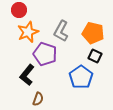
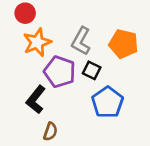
black square: (95, 56) -> (92, 70), moved

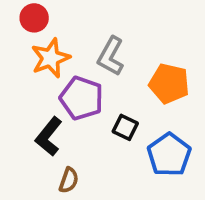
orange pentagon: (124, 44) -> (169, 84), moved
black square: (92, 70) -> (125, 127), moved
blue pentagon: (108, 102) -> (169, 155), moved

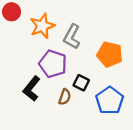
red circle: (34, 18) -> (12, 12), moved
orange star: (51, 58) -> (42, 26), moved
brown semicircle: (69, 180) -> (65, 97), moved

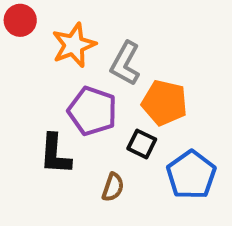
orange pentagon: (110, 54) -> (164, 103), moved
black L-shape: (32, 89) -> (55, 154), turned -35
brown semicircle: (65, 97) -> (113, 187), moved

